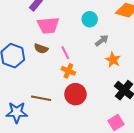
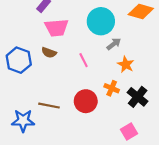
cyan circle: (90, 19) -> (101, 21), size x1.6
pink line: (65, 53) -> (84, 60), moved
orange cross: (68, 71) -> (112, 88), moved

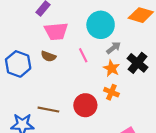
pink line: (84, 60) -> (83, 55), moved
orange star: (126, 64) -> (111, 68), moved
black cross: (138, 97) -> (138, 63), moved

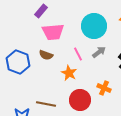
gray arrow: (114, 48) -> (99, 52), moved
orange star: (111, 68) -> (69, 73), moved

